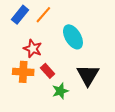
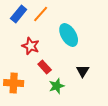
orange cross: (23, 72) -> (14, 83), moved
black triangle: (88, 75) -> (83, 71), size x0.6

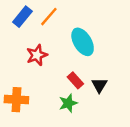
red star: (31, 46) -> (37, 55), turned 30
red rectangle: (45, 67) -> (75, 80), moved

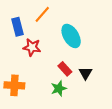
blue rectangle: (22, 17) -> (18, 27), moved, turned -54
red star: (37, 55) -> (32, 47), turned 30

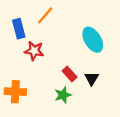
cyan ellipse: (71, 36) -> (93, 40), moved

